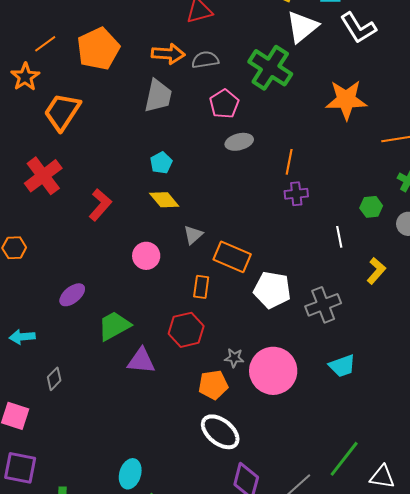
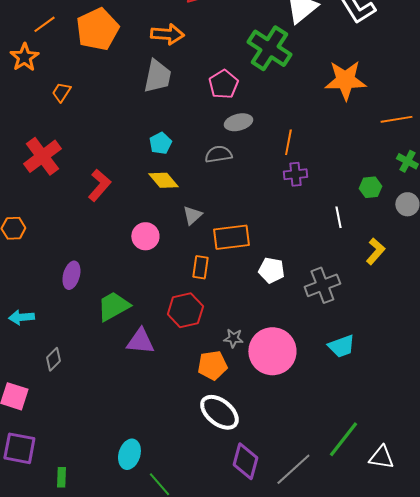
gray semicircle: (205, 60) -> (218, 154), moved
orange trapezoid: (62, 112) -> (61, 92), size x0.5
orange rectangle: (232, 257) -> (231, 237), turned -30
white pentagon: (272, 290) -> (271, 270), size x0.7
purple ellipse: (72, 295) -> (71, 275), turned -36

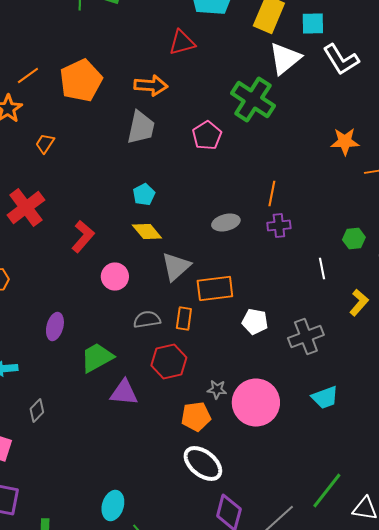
orange star: (345, 80) -> (345, 142), moved, size x0.7
gray ellipse: (238, 122) -> (226, 222), moved
gray semicircle: (218, 154) -> (147, 320), moved
gray triangle: (192, 215) -> (176, 266), size x1.5
pink circle: (145, 236) -> (115, 276), moved

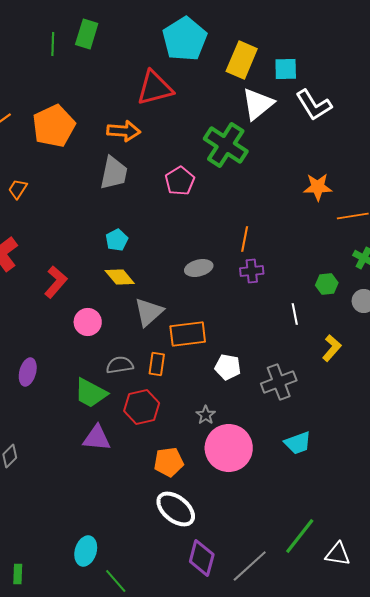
red triangle: (182, 42) -> (155, 88), size x1.4
green trapezoid: (97, 358) -> (91, 393), moved, turned -123
gray star: (217, 390) -> (206, 415), moved, turned 30

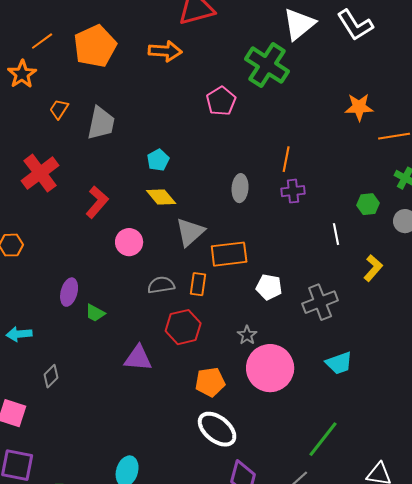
gray trapezoid: (114, 173) -> (101, 123), moved
gray ellipse: (199, 268) -> (240, 188), turned -72
green trapezoid: (91, 393) -> (95, 313), moved, size x0.6
green line: (300, 536) -> (323, 439), moved

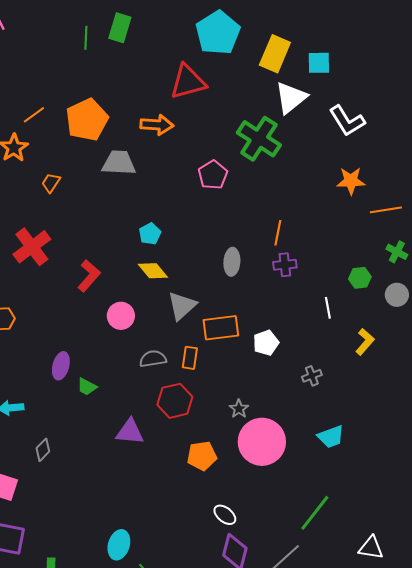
white L-shape: (355, 25) -> (347, 121), moved
gray trapezoid: (101, 123) -> (119, 163), moved, turned -99
white pentagon: (269, 287) -> (266, 343), moved, turned -30
gray cross: (320, 302) -> (312, 376), size x0.6
white ellipse: (217, 429) -> (225, 515), moved, size x0.6

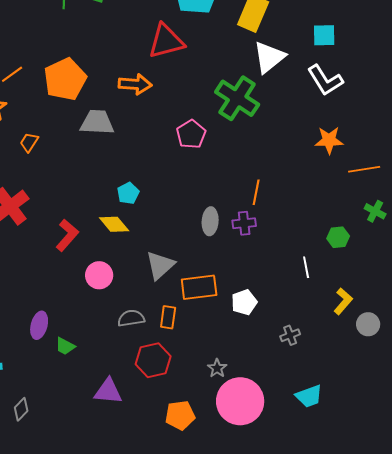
cyan square: (319, 63) -> (324, 35), moved
purple cross: (285, 265) -> (244, 223), moved
yellow diamond: (153, 271) -> (114, 224), moved
gray circle: (397, 295) -> (368, 324), moved

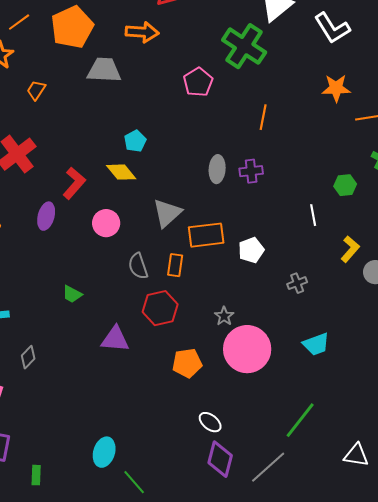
orange line: (256, 192) -> (263, 117), moved
gray semicircle: (131, 318) -> (138, 266), turned -100
purple ellipse: (39, 325) -> (46, 216), moved

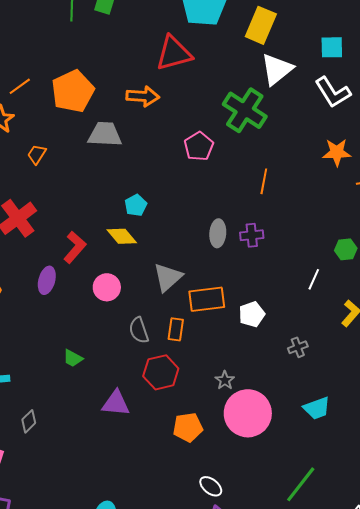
white line: (313, 215) -> (314, 279), turned 35

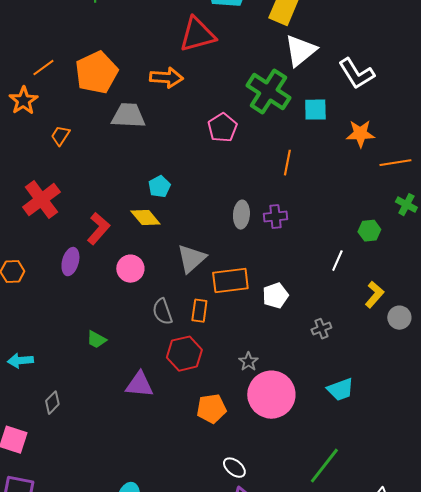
cyan square: (332, 47) -> (315, 110), moved

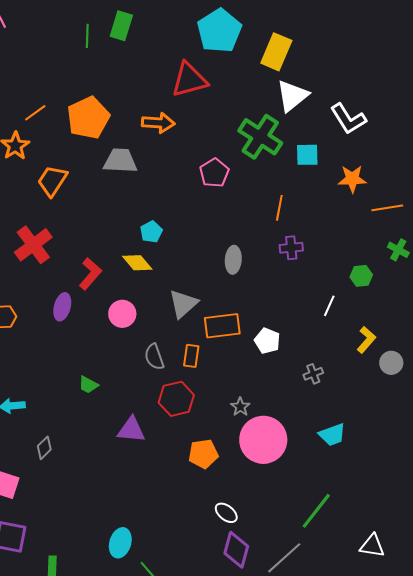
orange trapezoid: (60, 136) -> (52, 181), size x1.6
purple cross: (275, 217) -> (291, 248), moved
white pentagon: (275, 296) -> (267, 341), turned -30

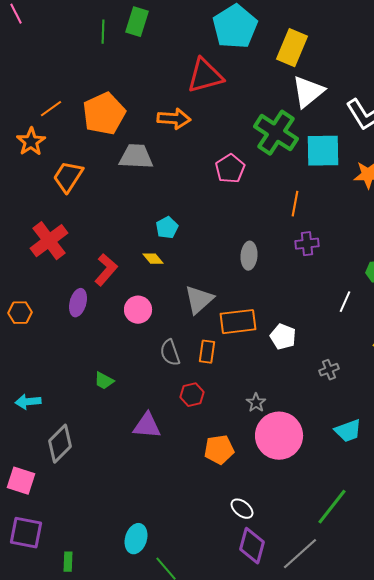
cyan square: (307, 155) -> (323, 151), size x1.5
yellow diamond: (137, 263) -> (153, 259), size x0.7
red hexagon: (176, 399) -> (192, 395), size x0.7
gray diamond: (44, 448) -> (60, 444), size x1.6

